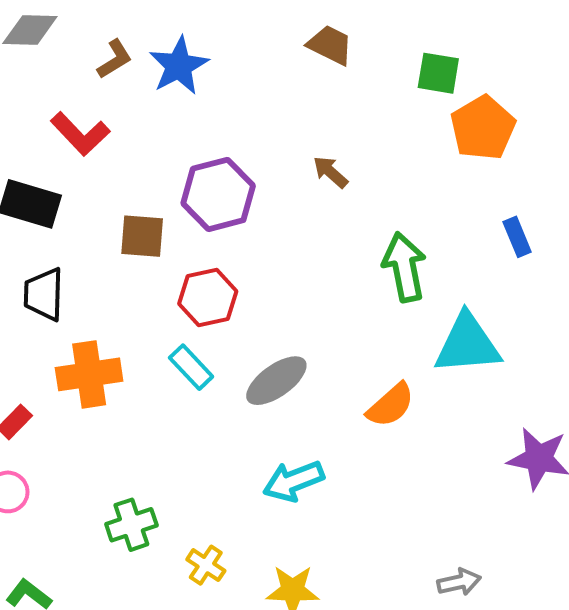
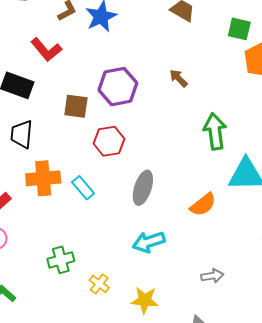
cyan rectangle: (191, 367) -> (83, 188), moved
gray ellipse: (276, 381) -> (143, 188), turned -40
gray arrow: (459, 582) -> (212, 276), moved

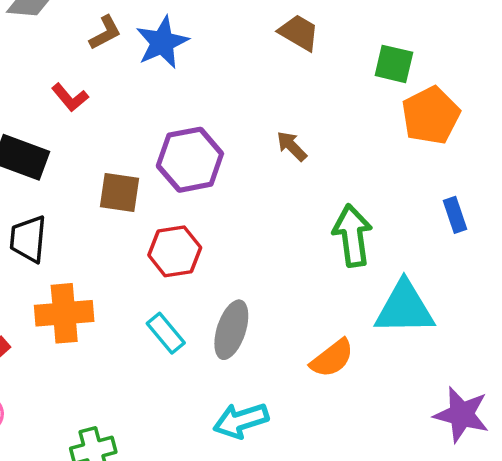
red L-shape: (46, 50) -> (70, 97), size x0.7
cyan rectangle: (83, 188) -> (166, 333), moved

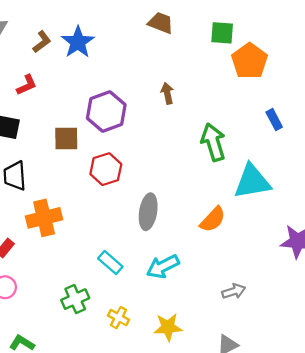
red L-shape: (70, 97) -> (27, 85), turned -65
brown arrow: (292, 146) -> (167, 93), turned 42
cyan rectangle: (166, 333) -> (110, 263), moved

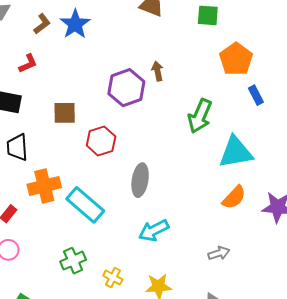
orange pentagon: (250, 61) -> (236, 59), moved
purple hexagon: (106, 111) -> (126, 88), moved
green arrow: (213, 142) -> (200, 116), turned -140
orange semicircle: (213, 219) -> (234, 197), moved
cyan rectangle: (110, 263) -> (85, 205), moved, size x1.6

